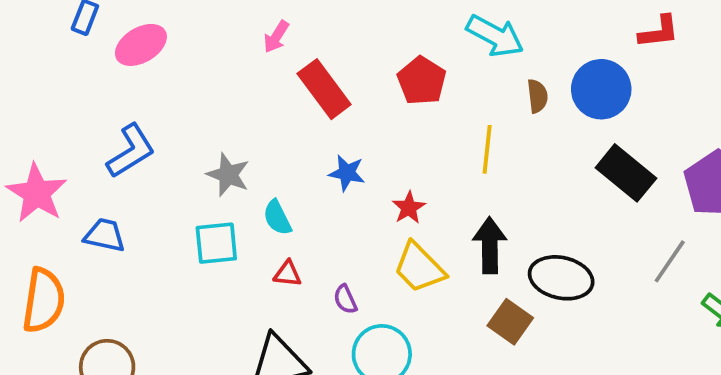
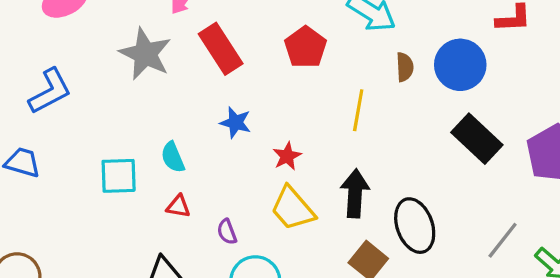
gray star: (228, 175) -> (145, 54), moved, size x1.4
gray line: (670, 261) -> (503, 240), moved
black ellipse: (561, 278) -> (415, 226), turned 54

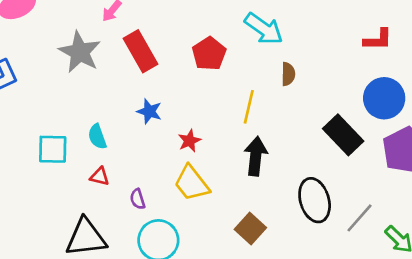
blue circle: (460, 65) -> (384, 98), moved
black arrow: (355, 193) -> (256, 156), moved
black ellipse: (415, 226) -> (315, 200), moved

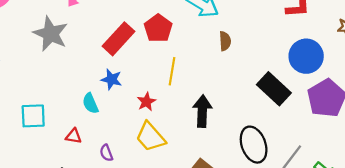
red rectangle: (141, 51) -> (119, 39), moved, turned 76
yellow line: (249, 107) -> (172, 71), moved
cyan semicircle: (97, 137) -> (90, 103), moved

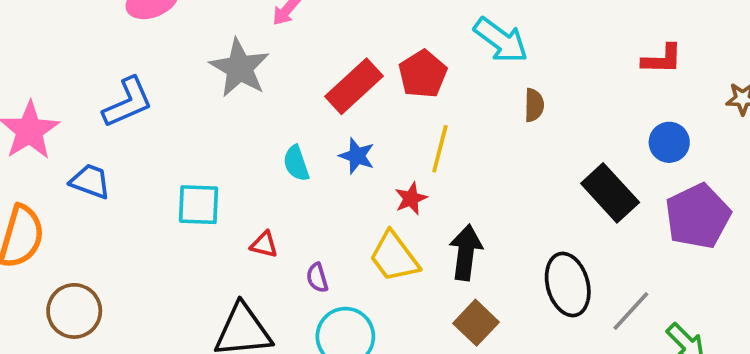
blue circle: (306, 56) -> (669, 142), size x0.7
blue star: (112, 79) -> (357, 156), moved
red star: (146, 102) -> (411, 198), moved
cyan semicircle: (90, 103) -> (296, 163), moved
black arrow: (202, 111) -> (466, 252), moved

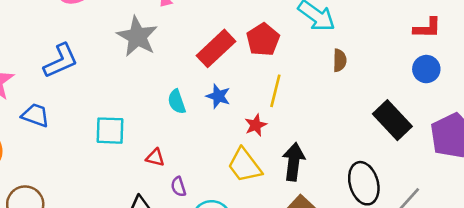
blue circle: (669, 142) -> (426, 69), moved
purple semicircle: (317, 278) -> (178, 187), moved

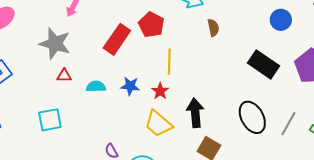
blue star: (218, 96) -> (130, 86), moved
cyan semicircle: (177, 102) -> (96, 86), turned 120
red triangle: (155, 158) -> (64, 76), moved

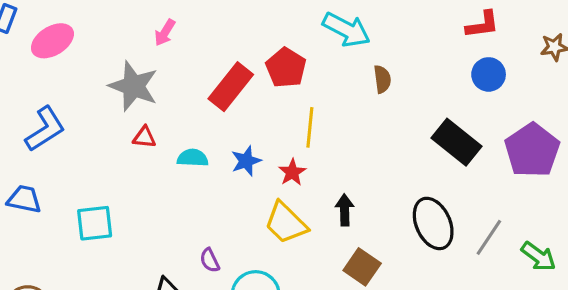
blue star: (130, 86) -> (246, 161), turned -30
black arrow: (195, 113) -> (345, 210), size x0.7
cyan square: (50, 120) -> (95, 223), moved

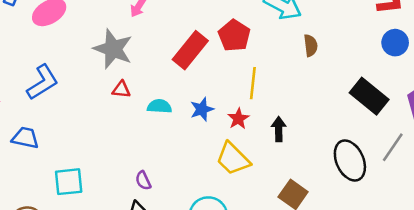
black arrow: (345, 210) -> (279, 129), moved
cyan square: (95, 223) -> (69, 182), moved
gray line: (489, 237) -> (393, 147), moved
purple semicircle: (210, 260) -> (143, 181), moved

